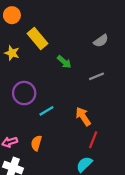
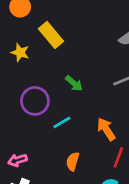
green arrow: (64, 62) -> (74, 83), moved
orange semicircle: (36, 143) -> (73, 161), moved

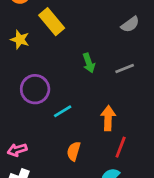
green arrow: (74, 83) -> (89, 63), moved, turned 30
orange arrow: (106, 129) -> (108, 118), turned 35

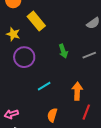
purple circle: (35, 89) -> (24, 57), moved

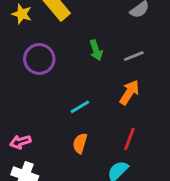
yellow star: (13, 34) -> (22, 14), moved
cyan line: (44, 86) -> (80, 107), moved
orange arrow: (77, 91) -> (129, 92), moved, turned 30

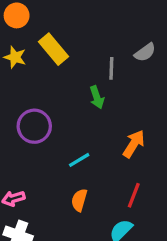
gray line: (134, 56) -> (111, 68), moved, turned -66
purple circle: (39, 59) -> (34, 126), moved

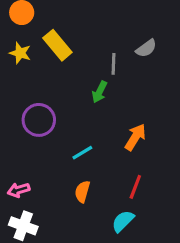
green arrow: (97, 97) -> (100, 92), turned 45

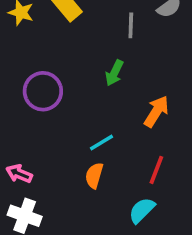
green arrow: (100, 92) -> (114, 73), moved
cyan line: (82, 153) -> (102, 143), moved
pink arrow: (19, 190) -> (19, 174), turned 40

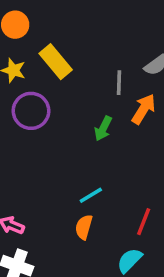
purple circle: (43, 91) -> (31, 111), moved
orange arrow: (156, 111) -> (144, 109), moved

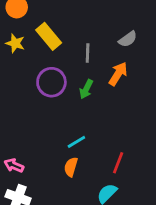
gray line: (119, 83) -> (88, 53), moved
purple circle: (31, 111) -> (51, 82), moved

